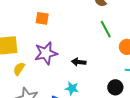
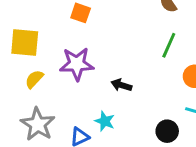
green line: (106, 29) -> (169, 45), turned 42

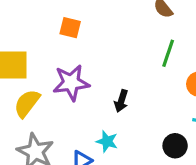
yellow semicircle: (34, 79) -> (27, 103), size x1.4
black arrow: (121, 85) -> (121, 101), turned -84

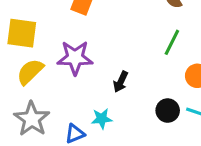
cyan star: (107, 141) -> (102, 119), turned -30
black circle: (175, 146) -> (168, 111), moved

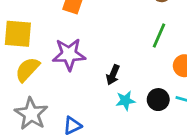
cyan star: (102, 119) -> (125, 101), moved

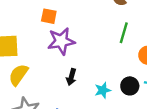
purple star: (69, 54) -> (61, 41), moved
black arrow: (113, 75) -> (71, 77), moved

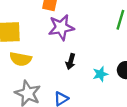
yellow semicircle: (18, 75) -> (21, 59), turned -115

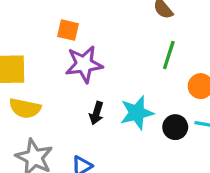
cyan star: (100, 74) -> (137, 113), moved, size x1.5

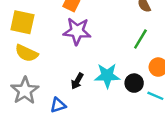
black arrow: (96, 113) -> (77, 81), moved
black circle: (175, 127) -> (134, 83), moved

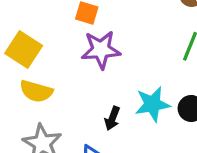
yellow square: (22, 22) -> (24, 49), turned 30

